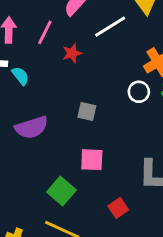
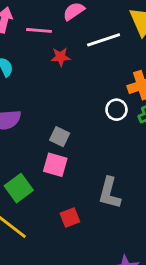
pink line: (45, 32) -> (39, 30), turned 55
gray square: (87, 112) -> (60, 137), moved

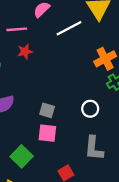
red star: (61, 57) -> (25, 52), moved
white circle: (116, 110) -> (90, 109), moved

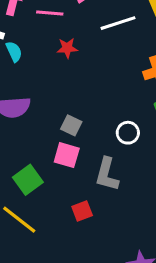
red star: (25, 52) -> (67, 48), moved
gray L-shape: (94, 148) -> (107, 174), moved

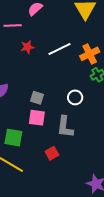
white line: (118, 23) -> (59, 49), moved
green square: (28, 180) -> (13, 138), turned -36

